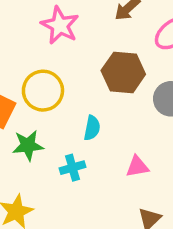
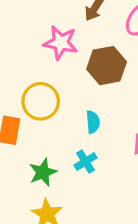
pink star: (60, 25) -> (61, 43), moved
green star: (28, 145) -> (43, 172), moved

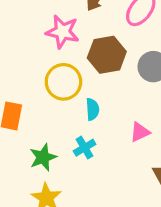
yellow circle: (41, 101) -> (63, 82), moved

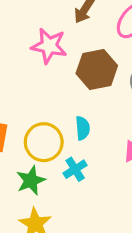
yellow circle: (63, 82) -> (44, 142), moved

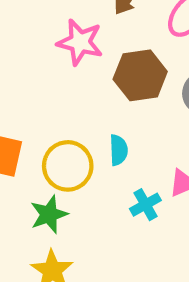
cyan cross: (75, 169) -> (145, 205), moved

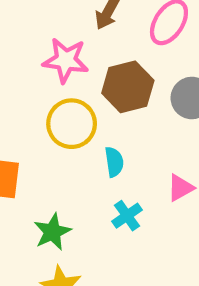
yellow circle: (68, 166) -> (72, 124), moved
cyan cross: (145, 205) -> (127, 216), moved

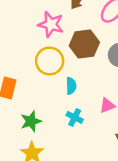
cyan cross: (127, 216) -> (75, 117), turned -35

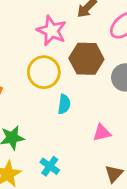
cyan cross: (75, 117) -> (50, 166), moved

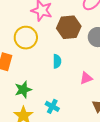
yellow circle: (44, 72) -> (26, 38), moved

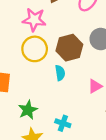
brown hexagon: (69, 27) -> (69, 48), moved
yellow circle: (26, 38) -> (35, 49), moved

